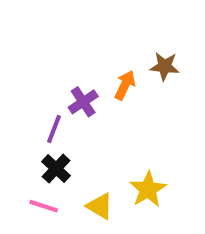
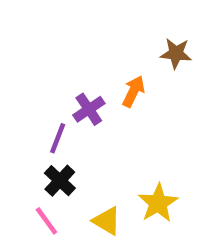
brown star: (165, 66) -> (176, 53), moved
pink line: (44, 206) -> (46, 221), turned 36

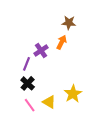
brown star: (176, 53) -> (69, 23), moved
pink line: (46, 221) -> (30, 105), moved

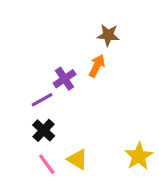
purple line: (27, 64) -> (42, 100), turned 40
yellow star: (73, 94) -> (139, 156), moved

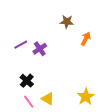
orange arrow: (97, 66) -> (86, 39), moved
purple line: (42, 100) -> (21, 45), moved

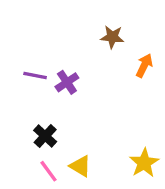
purple line: (21, 45) -> (35, 76), turned 40

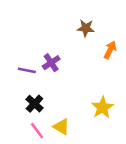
purple line: (35, 76) -> (27, 70), moved
yellow star: (144, 163) -> (102, 108), moved

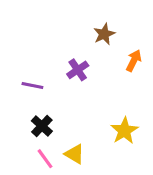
brown star: (86, 28) -> (104, 34), turned -30
purple cross: (51, 63) -> (78, 70), moved

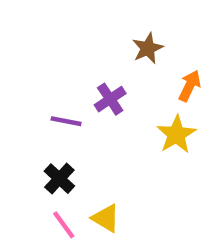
purple line: (32, 85) -> (66, 121), moved
yellow star: (124, 131) -> (176, 134), moved

